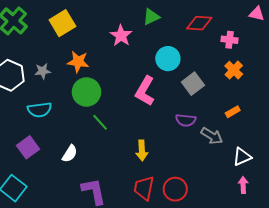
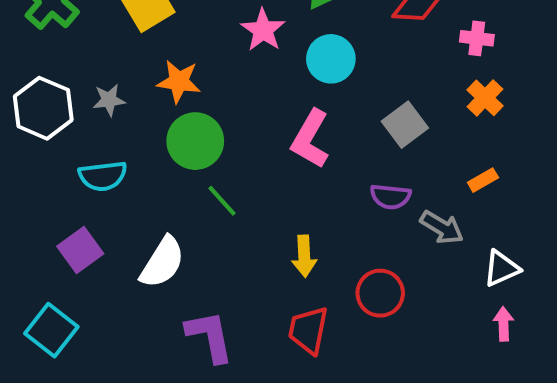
cyan circle: (168, 59) -> (331, 59), moved
white semicircle: (70, 154) -> (162, 262), size x1.5
red circle: (175, 189) -> (380, 293), moved

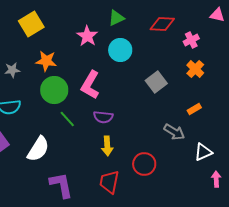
pink cross: (477, 38) -> (191, 40), turned -35
pink L-shape: (310, 139) -> (90, 85), moved
purple semicircle: (390, 197) -> (103, 117), moved
pink arrow: (504, 324) -> (216, 179), moved

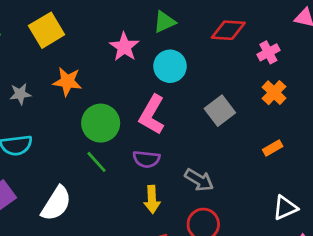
pink L-shape: (90, 85) -> (152, 115), moved
green circle: (54, 90) -> (101, 123), moved
gray arrow: (174, 132) -> (199, 180), moved

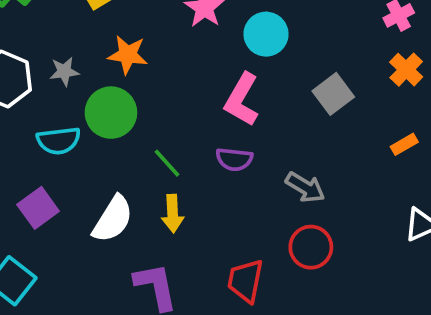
green circle: (101, 123) -> (111, 113), moved
yellow arrow: (152, 199) -> (173, 213), moved

